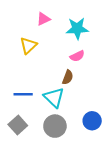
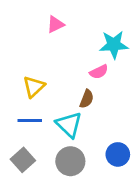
cyan star: (77, 28) -> (114, 45), moved
yellow triangle: (28, 45) -> (34, 87), moved

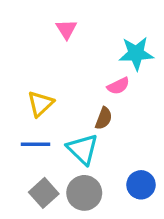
pink triangle: (55, 24) -> (66, 29), turned -36
gray square: (23, 160) -> (44, 193), moved

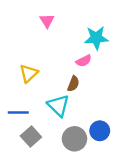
blue line: (36, 144) -> (18, 112), moved
gray circle: (84, 193) -> (74, 139), moved

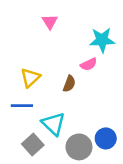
brown semicircle: (73, 84) -> (69, 84), moved
cyan triangle: (58, 106) -> (53, 124), moved
blue line: (18, 112) -> (22, 106), moved

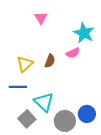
cyan star: (102, 40) -> (84, 33), turned 30
brown semicircle: (69, 84) -> (50, 61), moved

